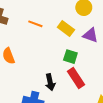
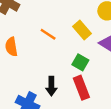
orange line: (35, 24) -> (48, 34), moved

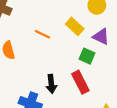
green square: (80, 62) -> (87, 56), moved

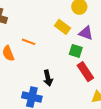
orange line: (42, 34) -> (29, 42), moved
red rectangle: (80, 82) -> (85, 72), moved

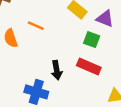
red rectangle: (85, 72) -> (89, 66), moved, turned -36

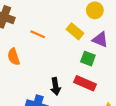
orange line: (36, 26) -> (38, 34), moved

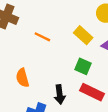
orange semicircle: (14, 57) -> (22, 78), moved
green square: (88, 59) -> (83, 66), moved

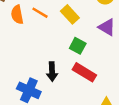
yellow rectangle: (83, 35) -> (70, 14), moved
orange semicircle: (22, 78) -> (17, 15), moved

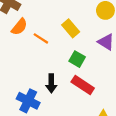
orange line: (40, 13) -> (41, 38), moved
orange semicircle: (17, 15) -> (19, 27), turned -132

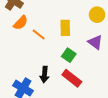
yellow rectangle: (71, 28) -> (65, 28), turned 35

